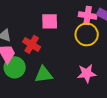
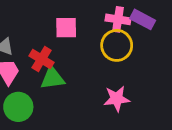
green circle: (15, 67) -> (18, 107), moved
green triangle: (44, 74) -> (52, 78), moved

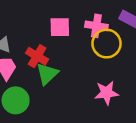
pink cross: (118, 19) -> (96, 26), moved
green triangle: (52, 78) -> (47, 74), turned -35

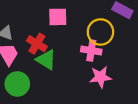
pink cross: (96, 26) -> (91, 50), moved
green triangle: (47, 74) -> (46, 60), turned -45

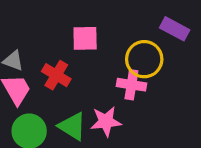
green triangle: (46, 60) -> (72, 126), moved
pink star: (100, 77) -> (106, 121), moved

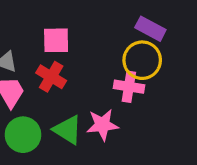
purple rectangle: (175, 29) -> (150, 29), moved
pink square: (85, 38) -> (56, 40), moved

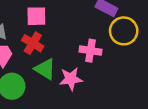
yellow circle: (142, 60) -> (124, 31), moved
green triangle: (68, 130) -> (45, 69), moved

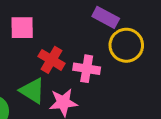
red cross: (33, 43) -> (51, 60), moved

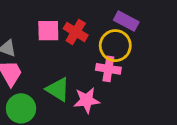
yellow circle: (126, 45) -> (115, 46), moved
red cross: (51, 60) -> (76, 32), moved

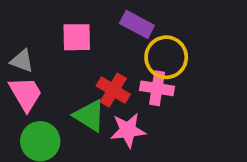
purple rectangle: (126, 21) -> (137, 24), moved
red cross: (76, 32) -> (113, 90), moved

